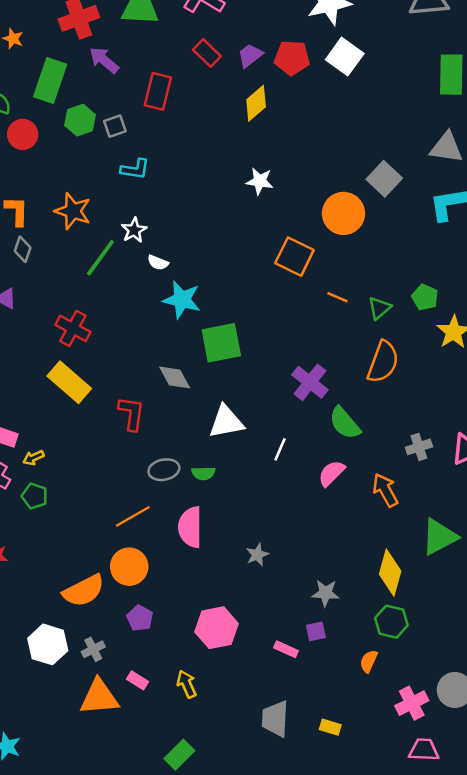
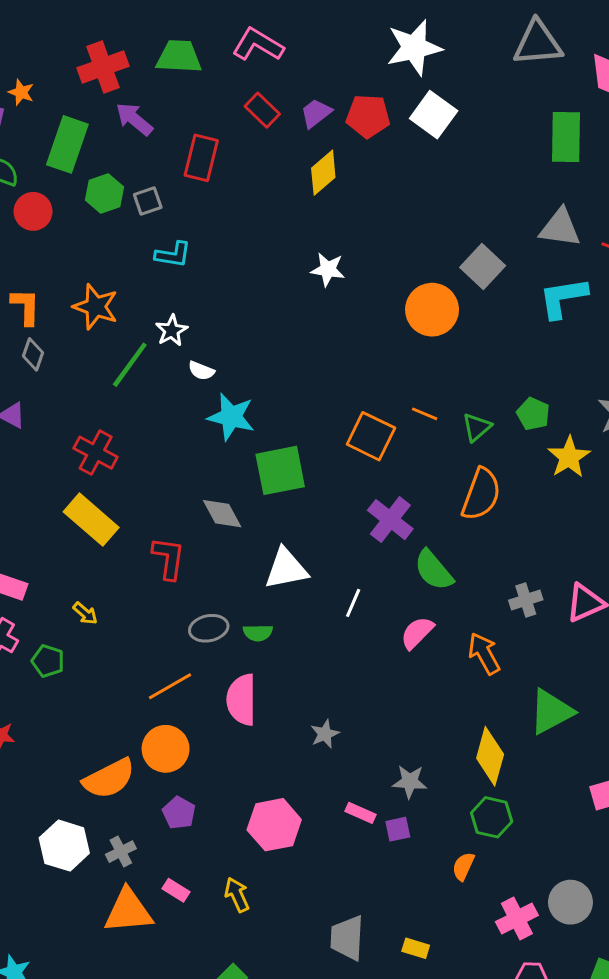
orange square: (294, 257) -> (371, 436), moved
yellow arrow: (33, 458) -> (85, 613), moved, turned -114
pink rectangle: (286, 649) -> (361, 813), moved

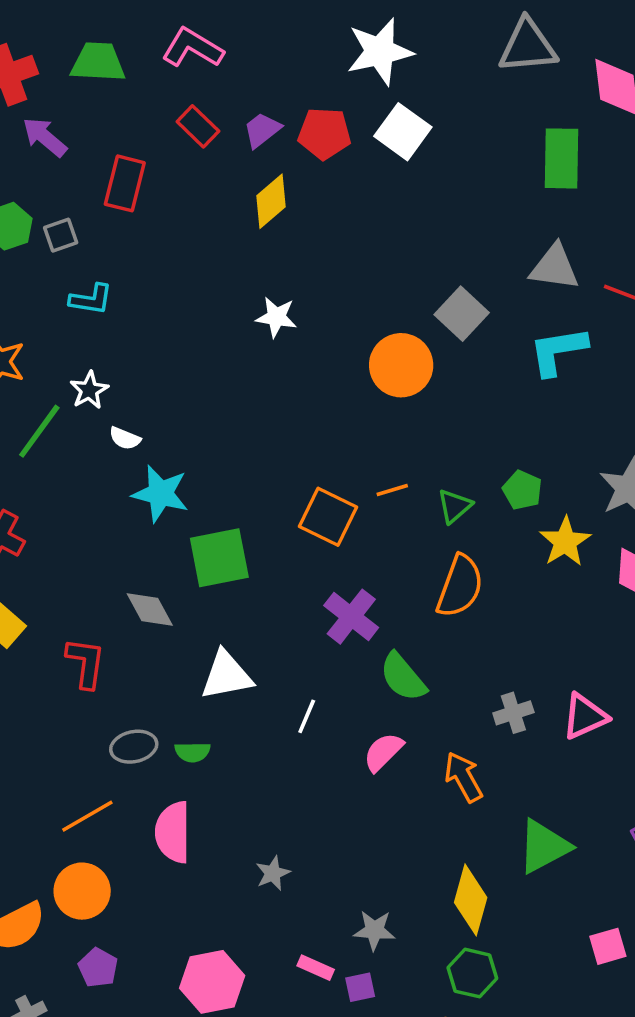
orange line: (425, 414) -> (392, 490), turned -40

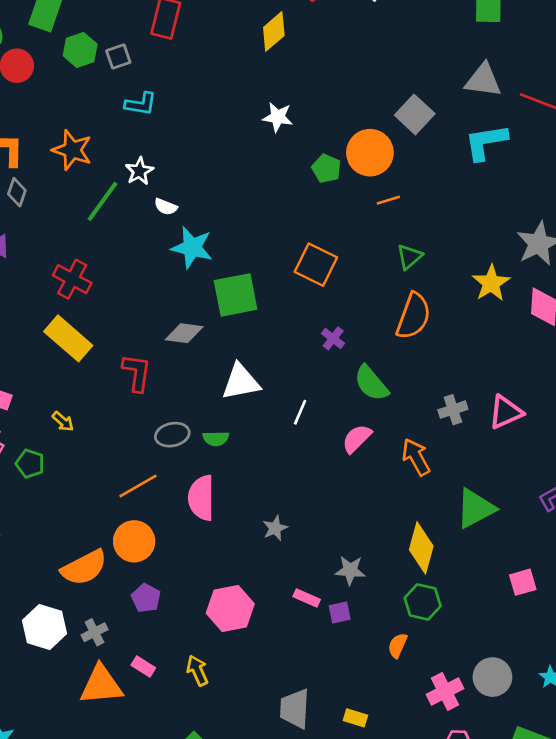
orange line: (392, 490) -> (388, 200), moved
green pentagon: (522, 490) -> (326, 168), moved
gray diamond: (150, 609) -> (184, 333), turned -54
purple cross: (351, 617) -> (333, 338), size x0.6

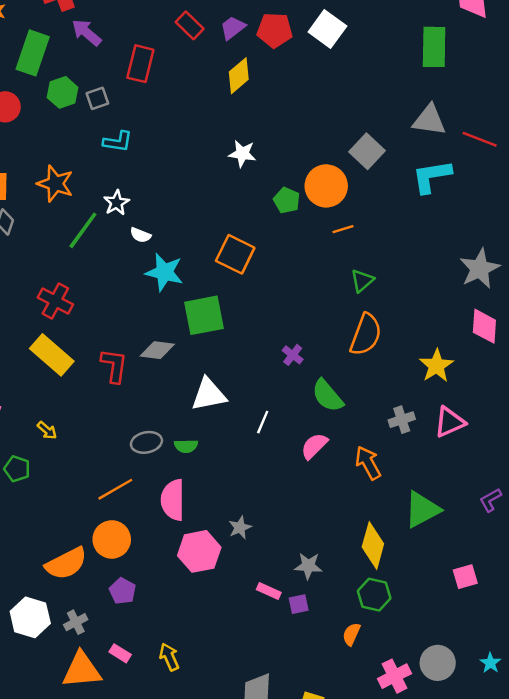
orange square: (316, 265) -> (235, 254), moved
yellow star: (491, 283) -> (436, 366), moved
red L-shape: (137, 373) -> (114, 366), moved
pink hexagon: (230, 609) -> (199, 551), moved

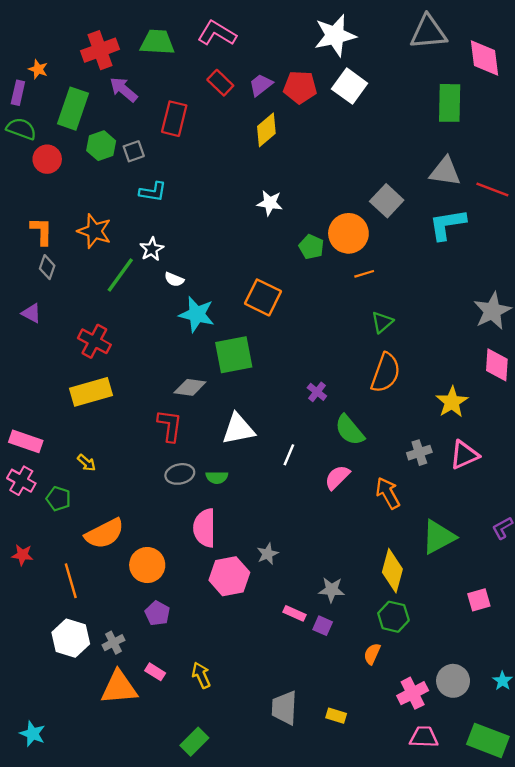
yellow rectangle: (52, 355) -> (91, 392), turned -57
red L-shape: (114, 366) -> (170, 426), moved
orange line: (115, 489) -> (71, 581), moved, turned -76
orange semicircle: (66, 563) -> (104, 534), moved
purple square: (299, 604) -> (323, 626), turned 36

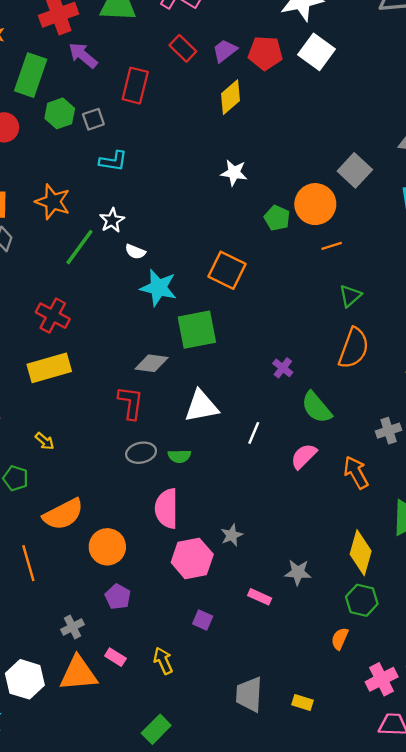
purple square: (323, 626) -> (203, 620), moved
white hexagon: (71, 638) -> (25, 679), moved

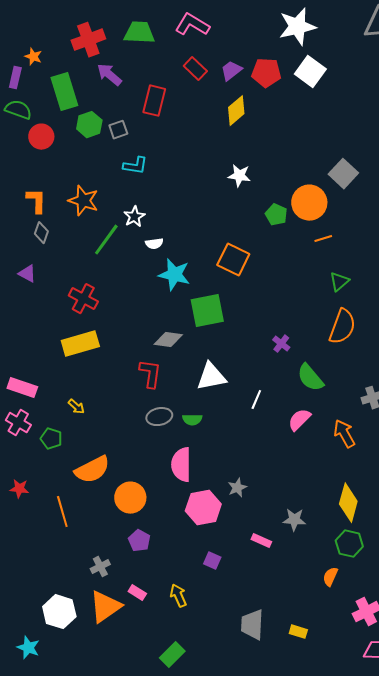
green rectangle: (31, 75) -> (64, 92), turned -36
white semicircle: (135, 252) -> (154, 244), turned -30
orange triangle: (78, 673) -> (105, 607), turned -30

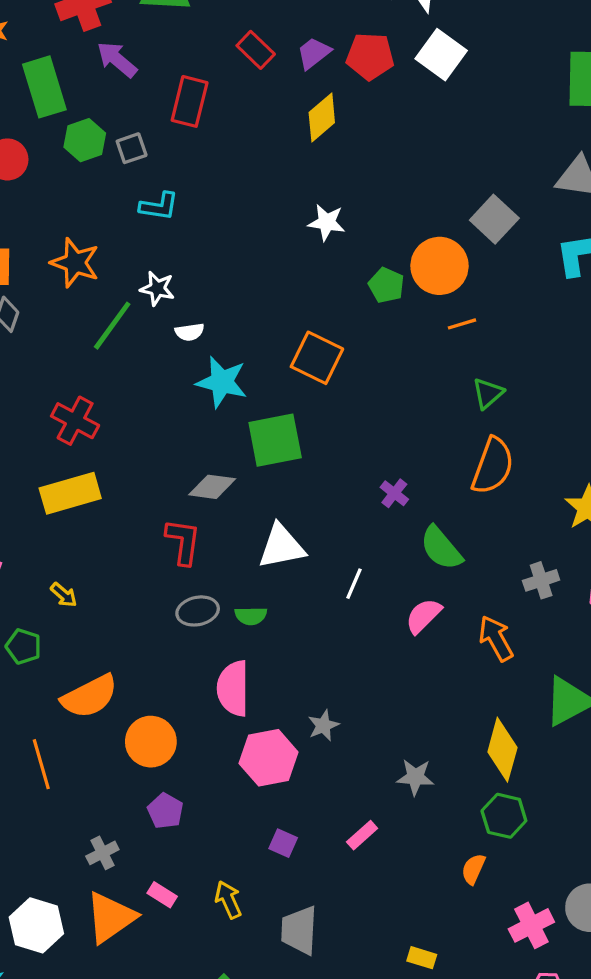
white star: (134, 217) -> (157, 288), turned -30
pink rectangle: (261, 541) -> (362, 835), moved, turned -66
gray trapezoid: (252, 625) -> (299, 930), moved

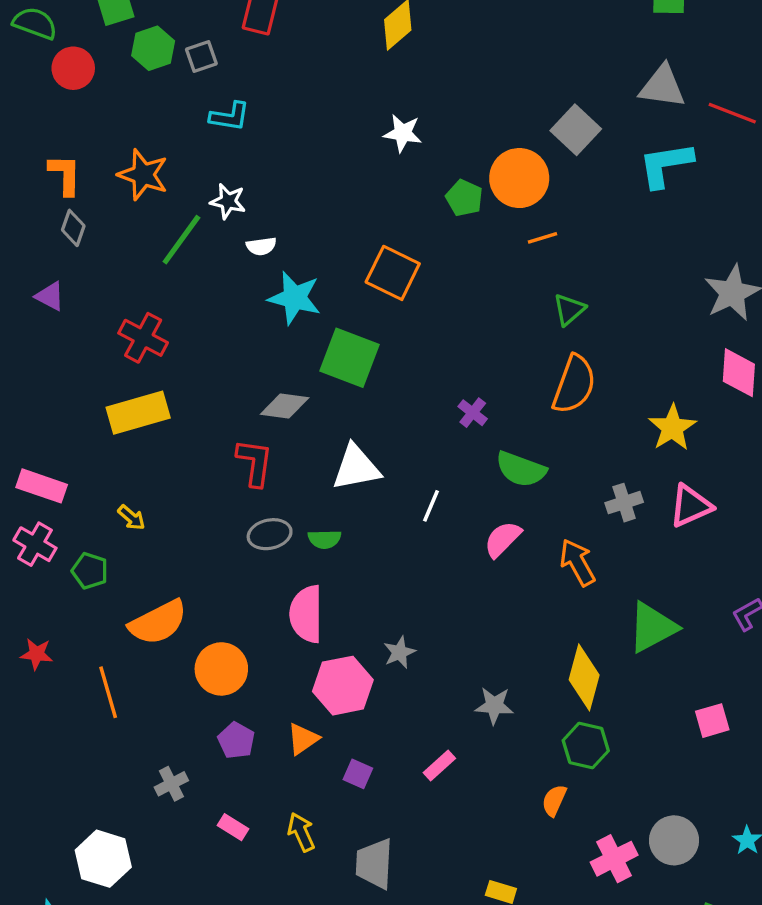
green square: (275, 440) -> (349, 358), turned 32
green semicircle: (441, 548) -> (521, 469), turned -30
orange triangle: (111, 917) -> (303, 739), moved, size x0.6

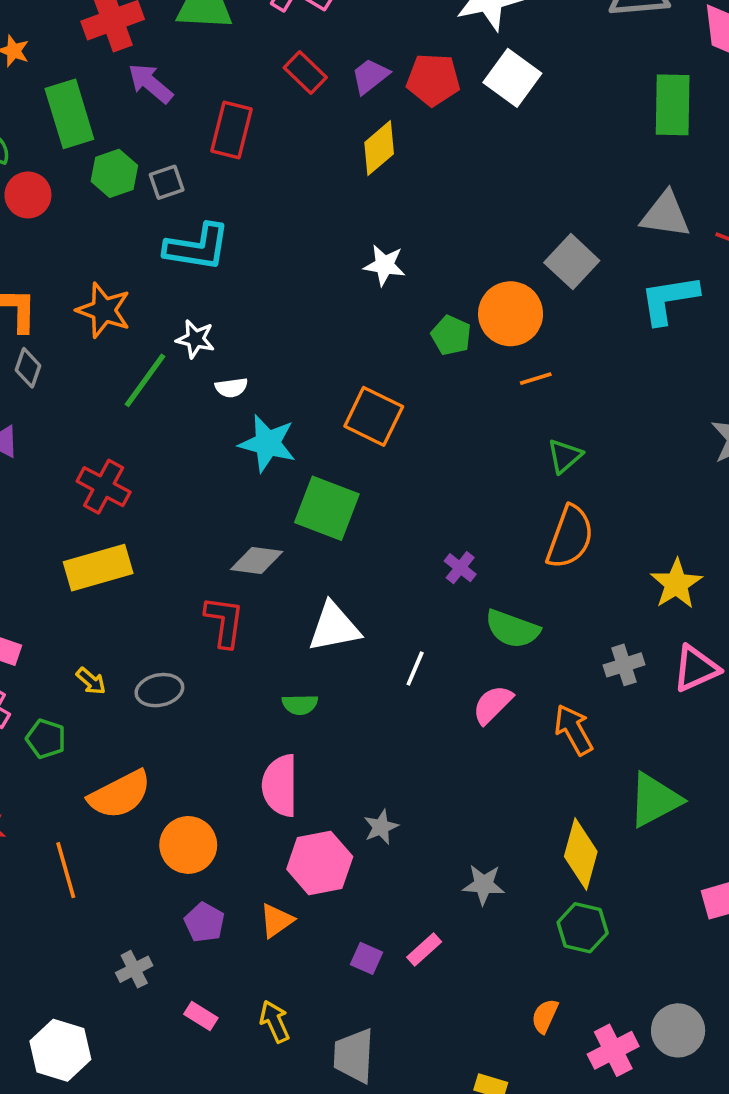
cyan L-shape: (230, 116) -> (197, 247), size x1.5
gray ellipse: (270, 534) -> (159, 690), moved
purple square: (358, 774) -> (366, 958), moved
orange semicircle: (554, 800) -> (545, 1016), moved

